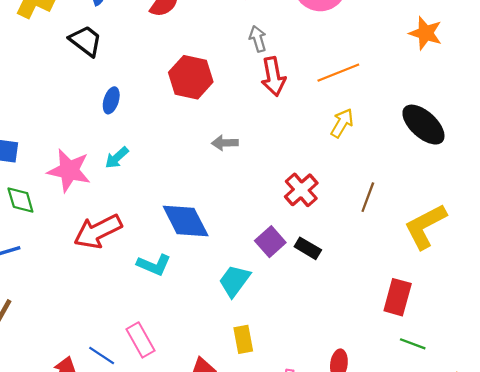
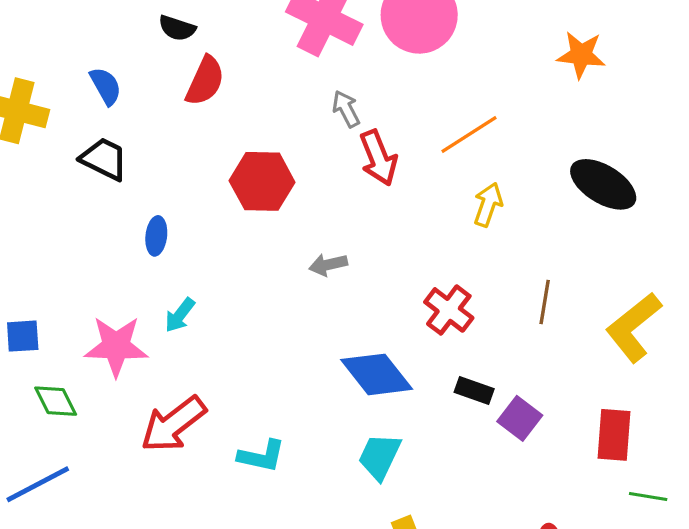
blue diamond: (186, 221) -> (377, 374), moved
purple square: (270, 242) -> (520, 418), moved

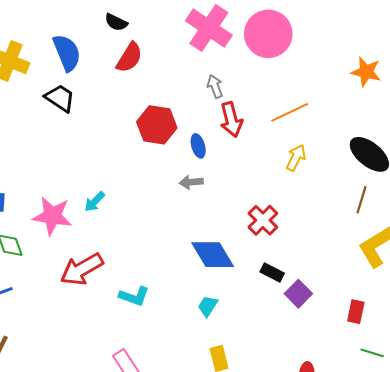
blue semicircle: (106, 86) -> (67, 53), size x1.5
blue ellipse: (156, 236) -> (198, 146), moved, turned -30
brown line: (545, 302) -> (362, 200), moved
red rectangle: (614, 435) -> (356, 312), size x0.7
cyan trapezoid: (380, 456) -> (208, 306), size x0.7

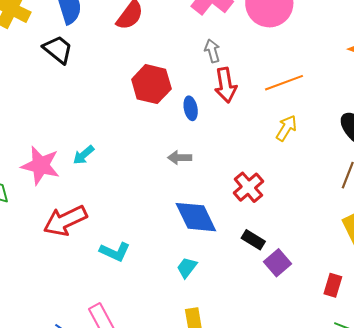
gray arrow: (191, 182) -> (180, 158), moved

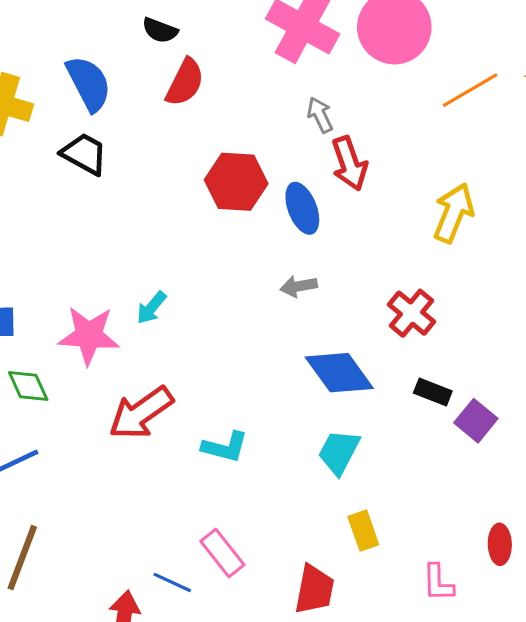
orange line: (284, 83) -> (470, 90), moved
blue ellipse: (191, 108) -> (302, 208), size x1.4
yellow arrow: (286, 128) -> (453, 213), size x1.4
cyan trapezoid: (187, 268) -> (339, 452), size x1.4

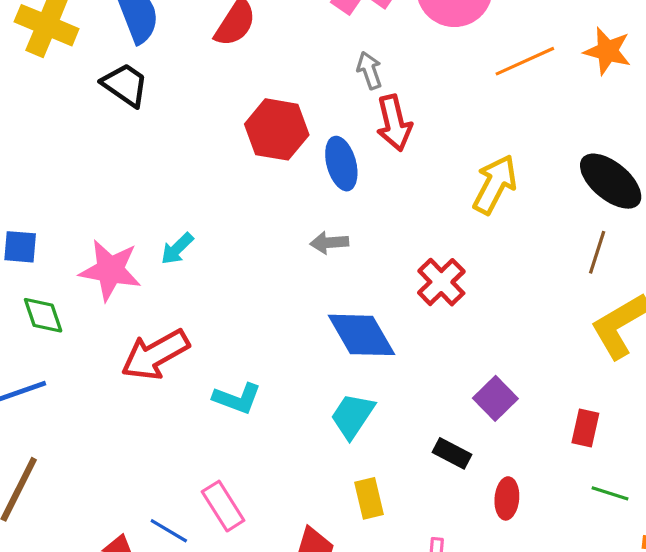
black rectangle: (433, 392) -> (452, 453), moved
red ellipse: (500, 544) -> (507, 498), moved

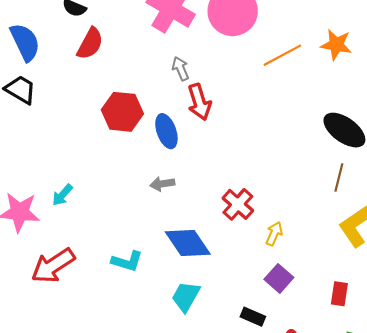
yellow arrow: (495, 184) -> (274, 234), moved, size x0.6
cyan L-shape: (237, 398) -> (127, 261), moved

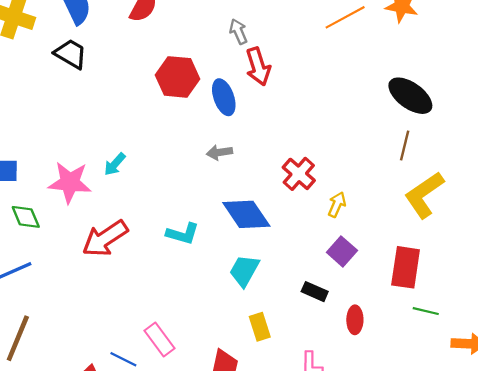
red rectangle: (339, 294) -> (406, 267), size x1.6

